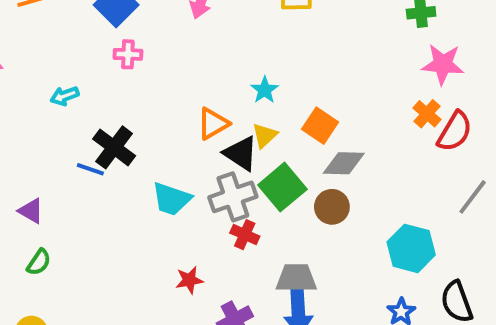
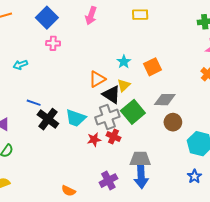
orange square: (320, 126) -> (152, 67), moved, turned 30
black cross: (114, 147) -> (48, 119), moved
brown circle: (332, 207) -> (173, 122), moved
red star: (189, 280) -> (94, 140), moved

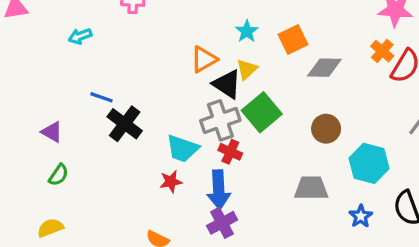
gray diamond: (165, 100) -> (324, 68), moved
cyan trapezoid: (76, 118) -> (182, 148), moved
red star: (94, 140) -> (171, 182), moved
gray trapezoid: (140, 159) -> (311, 188), moved
blue arrow: (141, 176) -> (219, 190), moved

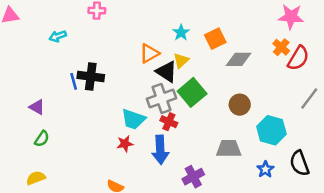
blue line: (101, 97) -> (74, 81), turned 56
black cross: (125, 124) -> (91, 77), moved, turned -30
purple cross: (222, 223) -> (193, 177), moved

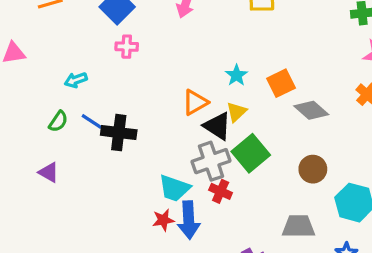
gray diamond: (238, 59) -> (311, 110), turned 40
blue line: (74, 81) -> (92, 121), moved, turned -42
green semicircle: (42, 139) -> (58, 121), moved
blue arrow: (160, 150) -> (189, 220), moved

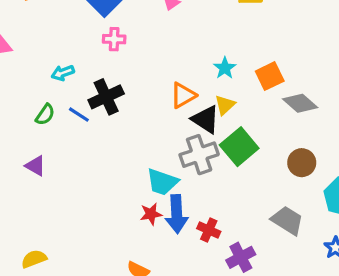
black cross: (119, 133) -> (106, 97), moved, turned -32
red cross: (221, 191) -> (209, 230), moved
gray trapezoid: (299, 226) -> (287, 220), turned 32

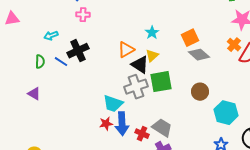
orange square: (270, 76) -> (190, 38), moved
green semicircle: (45, 115) -> (40, 62), turned -32
green square: (239, 147) -> (161, 82), turned 30
gray trapezoid: (287, 220) -> (162, 128), moved

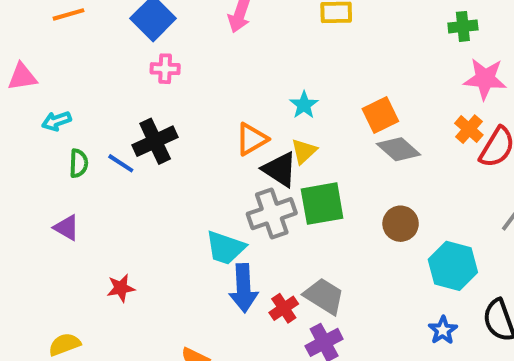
cyan arrow: (51, 36) -> (56, 121), moved
red star: (106, 124) -> (121, 288), moved
red cross: (142, 134) -> (284, 308), turned 32

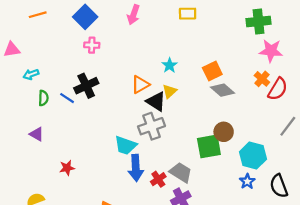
green cross: (463, 26) -> (259, 21), size x1.5
green square: (322, 204) -> (209, 146), moved
blue star: (443, 330) -> (247, 181), moved

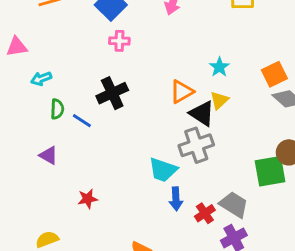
blue line: (67, 98) -> (82, 121), moved
blue arrow: (136, 168) -> (176, 199), size x0.7

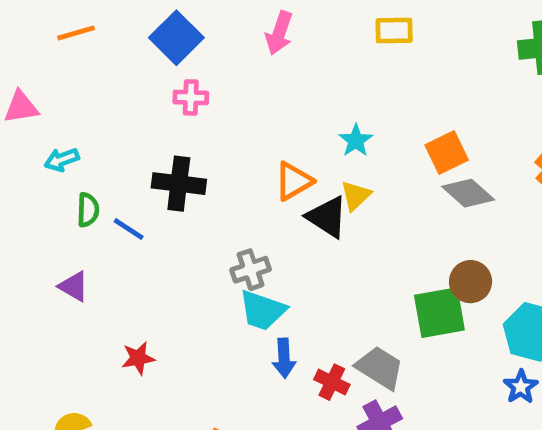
black cross: (112, 93) -> (179, 184), turned 32
gray cross: (196, 145) -> (251, 270), moved, size x0.7
red cross: (205, 213) -> (332, 382), turned -30

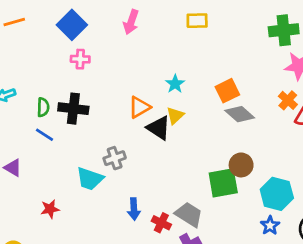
green semicircle: (88, 210) -> (43, 107), moved
cyan trapezoid: (263, 310) -> (90, 179), moved

